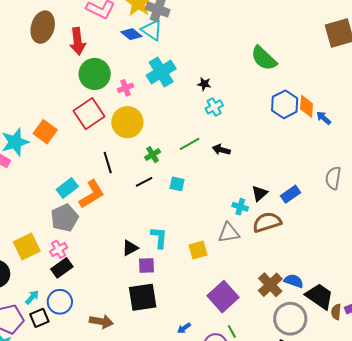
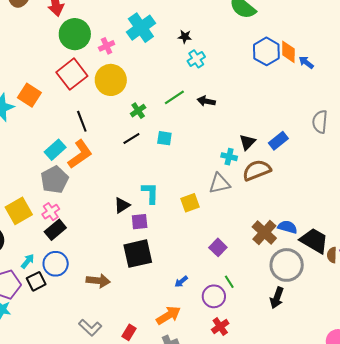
black line: (108, 163) -> (82, 121), moved
purple square: (223, 297) -> (218, 247), size x0.6

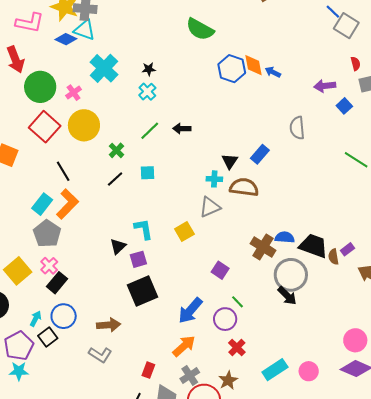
cyan cross: (196, 59) -> (147, 92), moved
brown semicircle: (257, 170) -> (244, 187), turned 40
blue arrow: (181, 282) -> (190, 311), size x2.0
black arrow: (277, 298) -> (287, 296), moved, turned -55
gray L-shape: (90, 328) -> (100, 355), moved

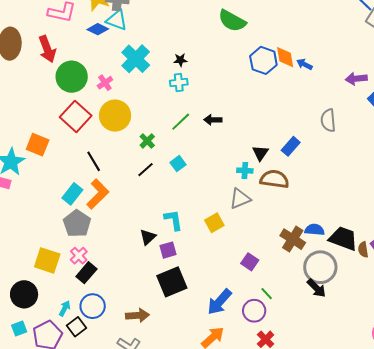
cyan cross: (147, 92) -> (179, 83), turned 36
cyan square: (147, 173) -> (178, 164), turned -35
yellow square: (18, 271) -> (47, 260), turned -32

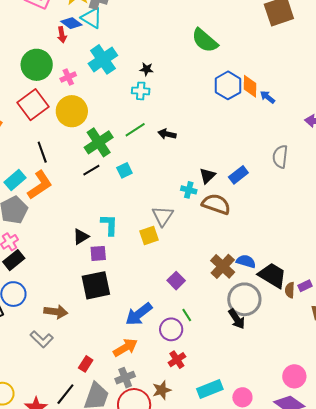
red arrow: (47, 49) -> (62, 35), moved, size x0.6
green cross: (147, 141) -> (99, 142), size x1.8
gray triangle: (240, 199) -> (163, 216), moved, turned -45

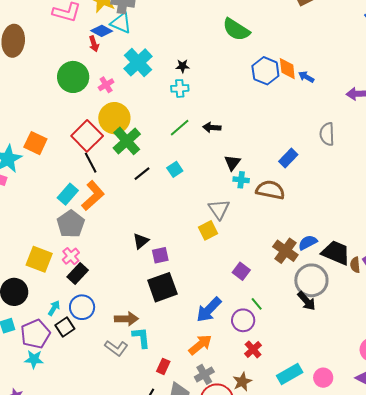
red square: (33, 105) -> (87, 136), moved
green cross: (99, 142) -> (127, 141), moved
black triangle: (207, 176) -> (232, 163), moved
cyan L-shape: (109, 225) -> (141, 337), moved
blue semicircle: (246, 261) -> (308, 242), turned -36

